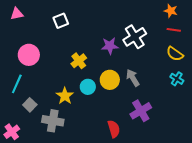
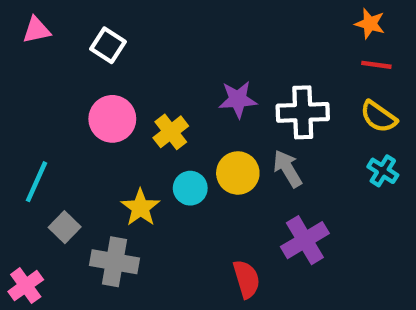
white square: (61, 21) -> (108, 45), moved, turned -35
white cross: (135, 37) -> (303, 112), moved, turned 30
pink circle: (29, 55) -> (112, 119), moved

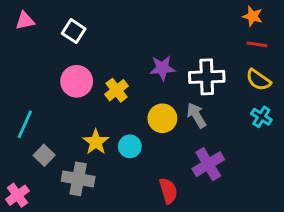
cyan circle: (190, 188) -> (130, 146), moved

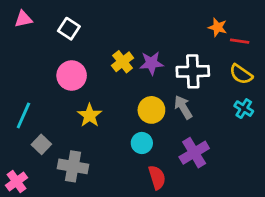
orange star: (253, 16) -> (218, 27), moved
yellow cross: (117, 90) -> (123, 62), moved
yellow star: (96, 142) -> (90, 115), moved
cyan circle: (130, 146) -> (142, 143), moved

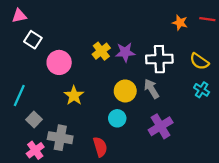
white square: (69, 29) -> (33, 40), moved
red line: (240, 41) -> (207, 19), moved
red semicircle: (157, 177) -> (100, 147), moved
pink cross: (17, 182) -> (35, 150), moved

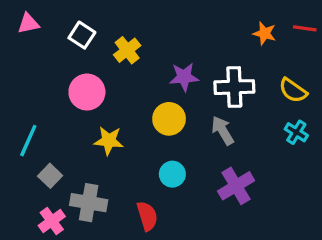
white square: (33, 40) -> (82, 35), moved
yellow cross: (101, 51) -> (127, 50), moved
yellow circle: (125, 91) -> (169, 119), moved
yellow star: (74, 96) -> (109, 141), turned -30

